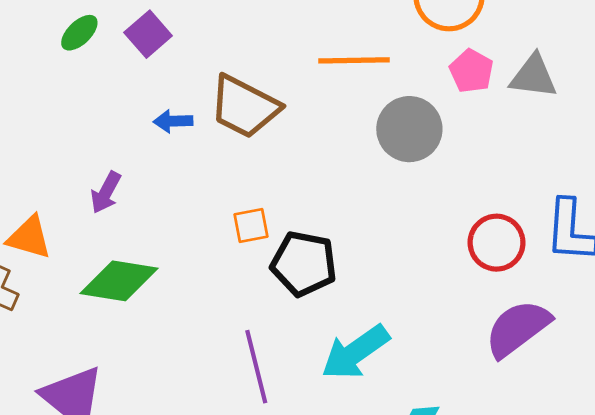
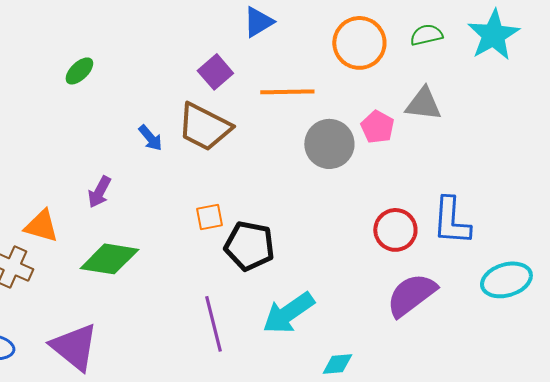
purple square: (148, 34) -> (215, 72), moved
pink pentagon: (471, 71) -> (377, 127), moved
blue arrow: (173, 121) -> (150, 138), turned -128

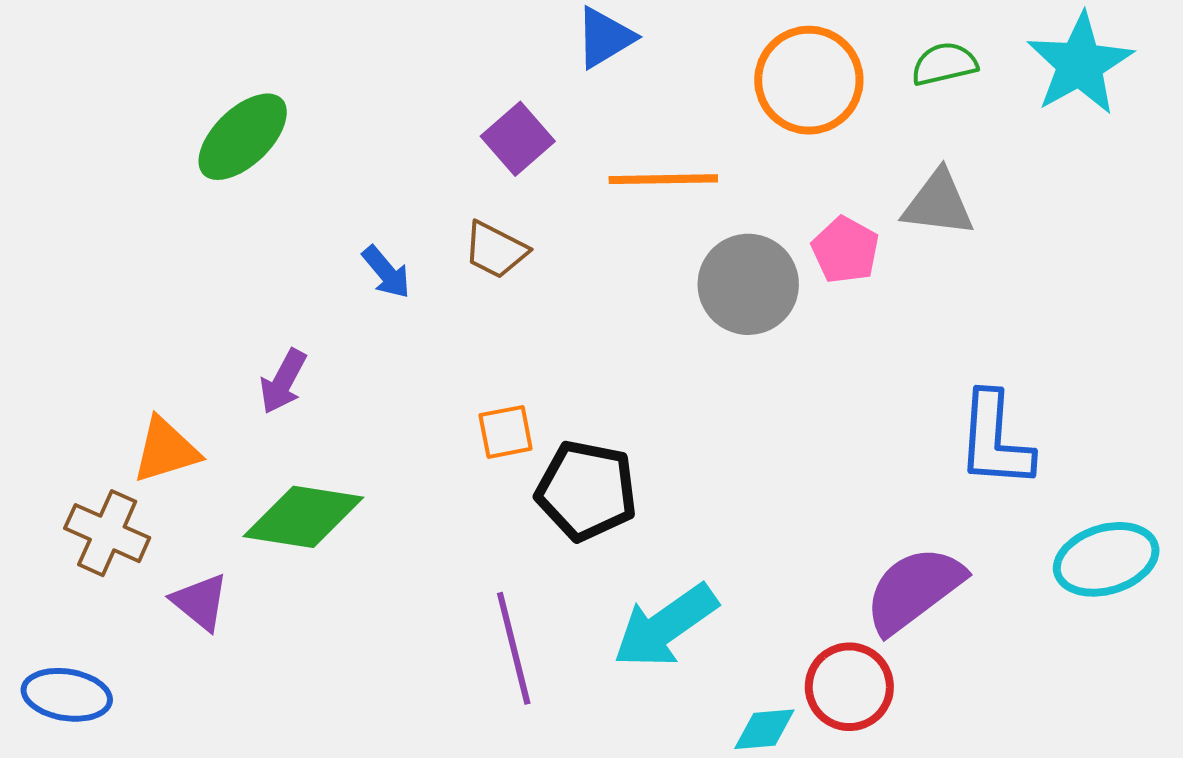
green ellipse: (79, 71) -> (243, 137), size x1.6
brown trapezoid: (204, 127) -> (495, 250), size x0.6
orange triangle: (41, 226) -> (166, 450), turned -33
red circle: (395, 230) -> (849, 687), moved
purple triangle: (74, 347) -> (200, 602), moved, size x0.6

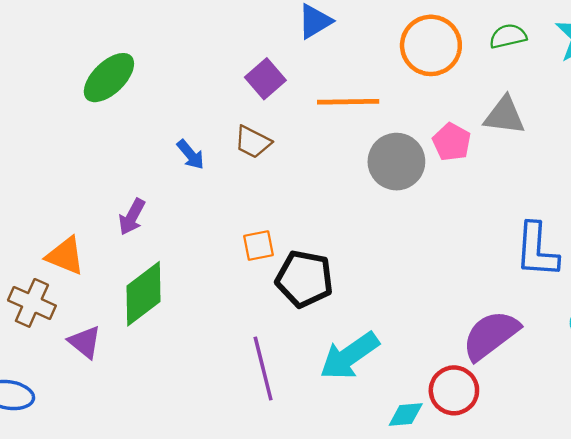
orange triangle: (166, 450) -> (65, 256), turned 39
green diamond: (303, 517) -> (143, 294), turned -46

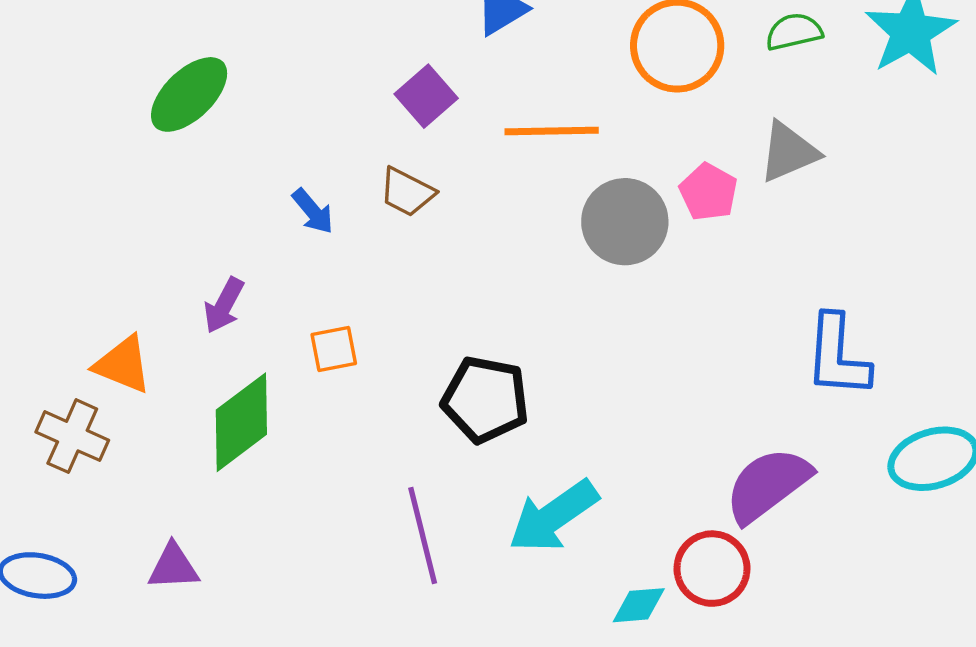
gray triangle: (505, 116) -> (789, 152), turned -30
orange square: (258, 245) -> (334, 349), moved
purple triangle: (85, 342) -> (173, 567), moved, turned -42

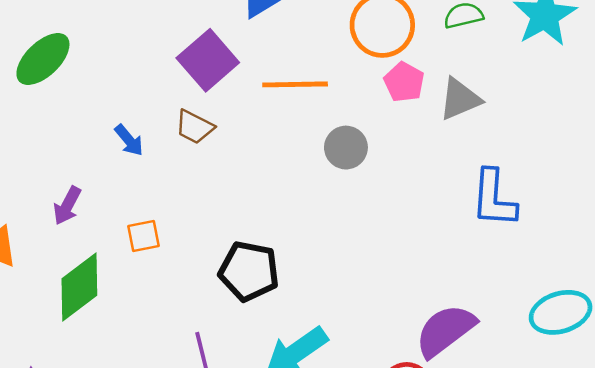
purple square: (426, 96) -> (208, 60), size x1.4
pink pentagon: (709, 192) -> (404, 82), moved
gray circle: (625, 222) -> (346, 148), size x0.7
blue L-shape: (837, 356) -> (494, 198), moved

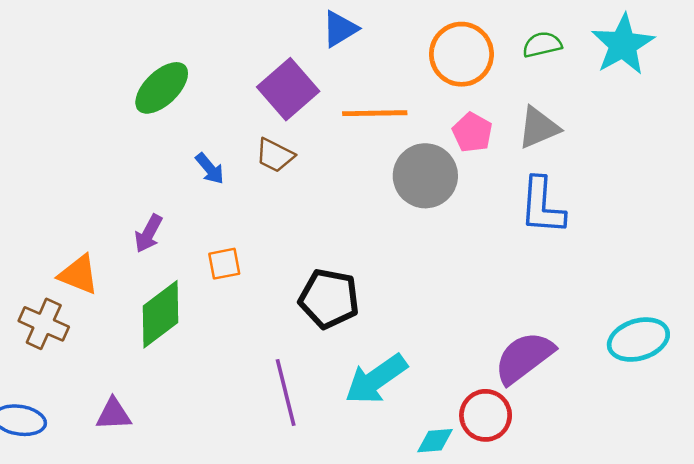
green ellipse: (43, 59) -> (162, 88), moved
pink pentagon: (404, 82) -> (472, 132), moved
gray circle: (346, 148) -> (425, 176), size x1.5
blue L-shape: (494, 198) -> (542, 206), moved

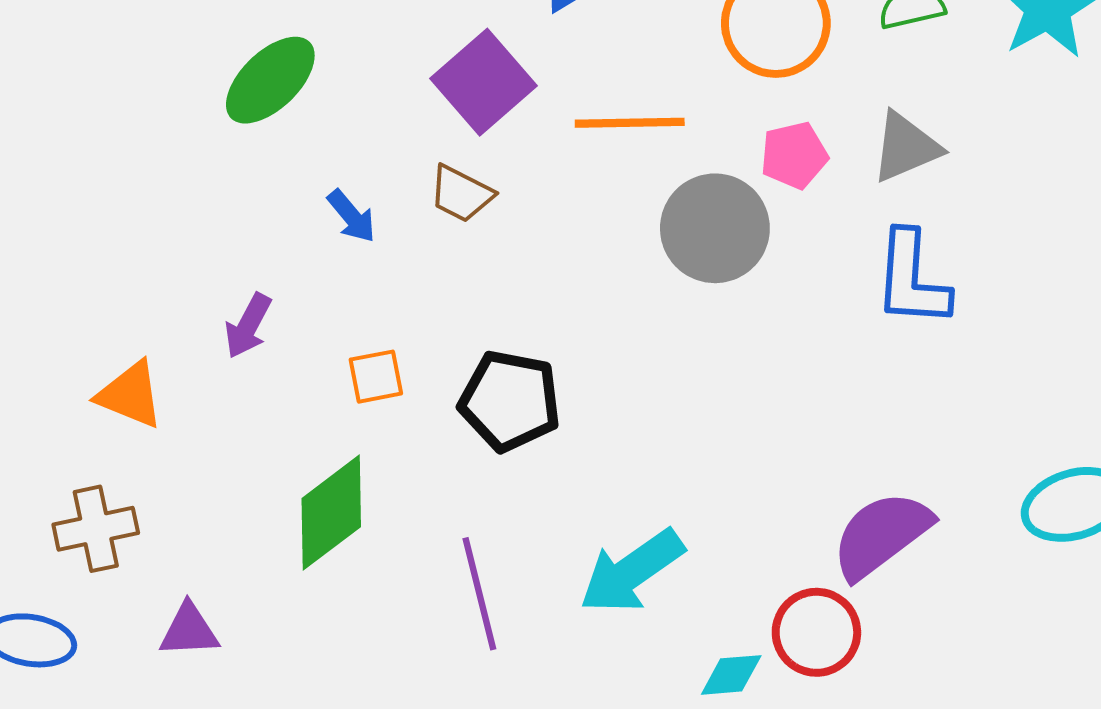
pink pentagon: (472, 132) -> (794, 155), turned 30
black pentagon: (329, 299) -> (510, 401), moved
green diamond: (160, 314) -> (331, 513), moved
brown cross: (44, 324) -> (96, 529), moved, turned -36

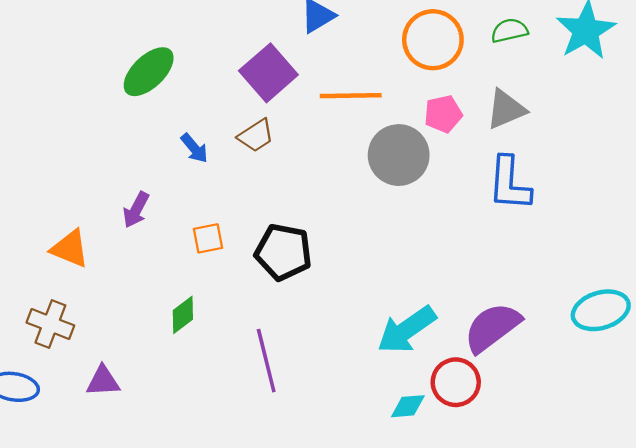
brown trapezoid: (461, 194) -> (256, 136), turned -60
green diamond: (331, 513) -> (183, 315), size x0.6
brown cross: (96, 529) -> (50, 324), turned 33
cyan arrow: (632, 571) -> (407, 330), moved

